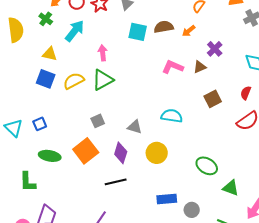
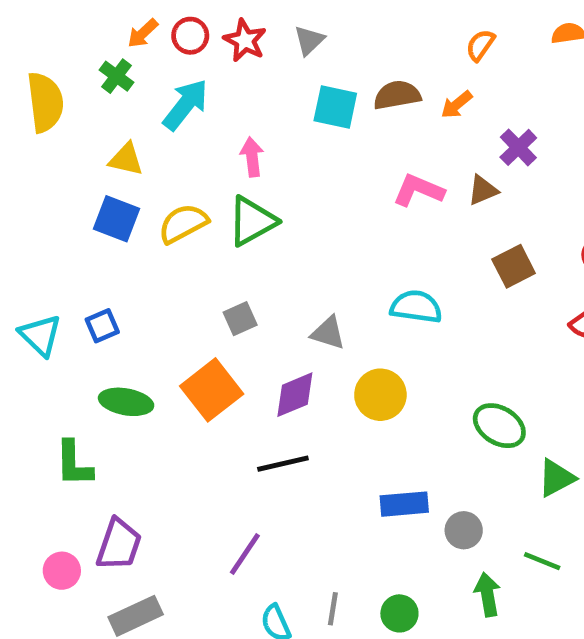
purple diamond: (121, 153) -> (295, 395), turned 50
green triangle: (231, 188) -> (556, 478), turned -48

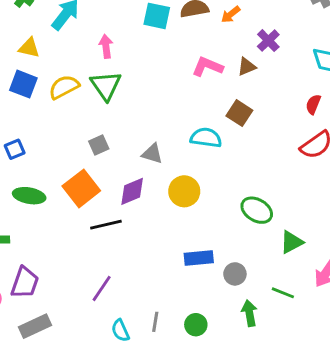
green triangle: (252, 221) -> (106, 85), turned -36
brown square: (514, 266) -> (239, 113), moved, turned -30
black line: (283, 464) -> (106, 225), moved

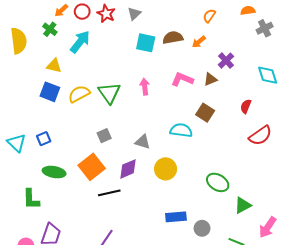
pink arrow: (106, 46) -> (145, 87), moved
red semicircle: (313, 104) -> (246, 106), moved

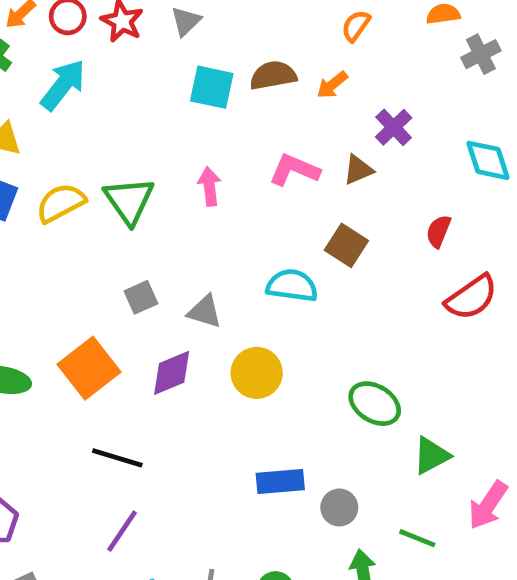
gray square: (104, 136) -> (141, 297), moved
black line: (109, 193) -> (117, 458), moved, turned 30

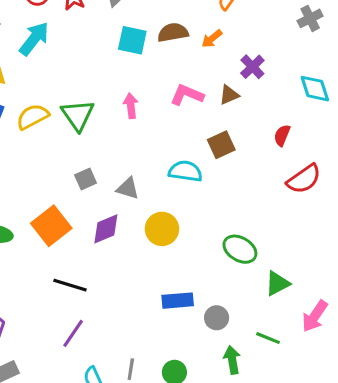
brown square: (346, 245) -> (221, 145), turned 32

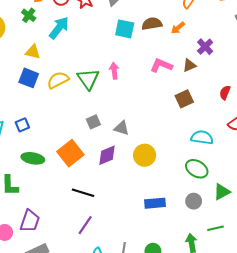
pink arrow: (131, 106) -> (114, 71), moved
cyan semicircle: (185, 171) -> (202, 137), moved
gray circle: (217, 318) -> (194, 201), moved
green line: (268, 338) -> (216, 228), turned -35

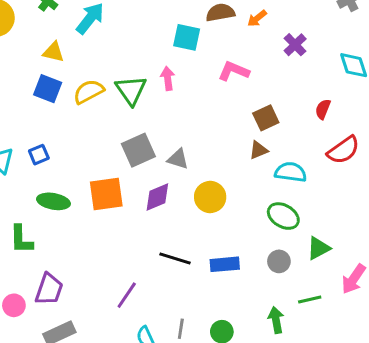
cyan square: (125, 29) -> (187, 37), moved
brown triangle: (189, 65) -> (258, 150), moved
gray square: (93, 122) -> (138, 150), size x1.6
orange square: (70, 153) -> (106, 194), turned 30
black line: (83, 193) -> (175, 258), moved

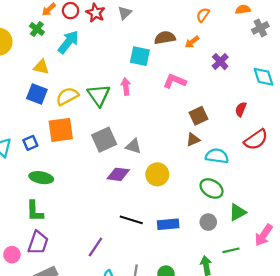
orange square: (106, 194) -> (61, 130), moved
purple diamond: (157, 197) -> (118, 174), turned 30
green L-shape: (21, 239) -> (35, 211), moved

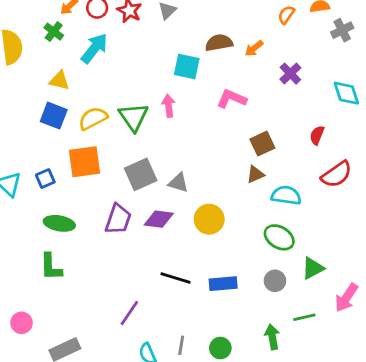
orange semicircle: (203, 15) -> (286, 15), moved
purple trapezoid: (38, 243) -> (118, 219), moved

